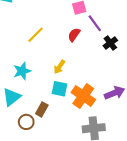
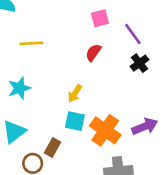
purple line: (95, 23) -> (133, 34), moved
yellow line: (36, 35) -> (31, 43), moved, turned 42
cyan star: (22, 71) -> (19, 88), moved

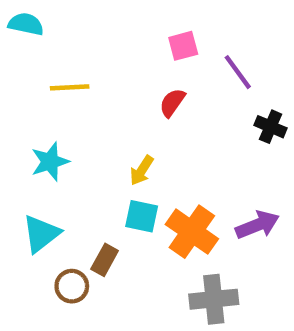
black cross: (140, 63) -> (271, 127), moved, turned -30

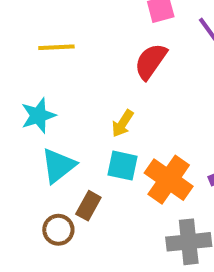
red semicircle: (172, 103) -> (151, 61), size x1.4
cyan triangle: (41, 234) -> (58, 166), moved

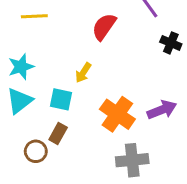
cyan triangle: (58, 166) -> (19, 101), moved
cyan square: (123, 166) -> (61, 99), moved

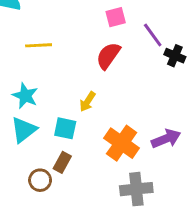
black cross: (171, 43) -> (175, 56), moved
cyan star: (21, 67) -> (25, 96), turned -30

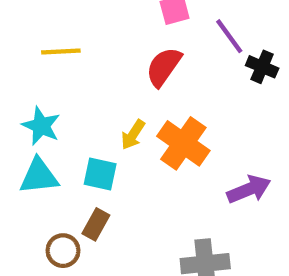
cyan triangle: (24, 130) -> (39, 176), turned 32
orange cross: (122, 143) -> (183, 143), moved

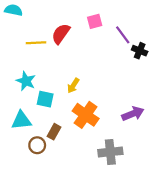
red semicircle: (164, 67) -> (61, 34), moved
orange cross: (183, 143) -> (86, 115), moved
cyan square: (100, 174) -> (45, 99), moved
cyan triangle: (39, 176) -> (21, 120), moved

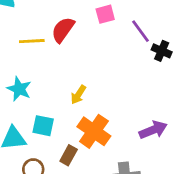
cyan square: (45, 99) -> (43, 126), moved
brown rectangle: (54, 132) -> (69, 155), moved

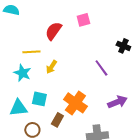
purple line: (140, 31) -> (101, 68), moved
yellow line: (32, 41) -> (31, 52), moved
yellow arrow: (78, 95) -> (51, 67), moved

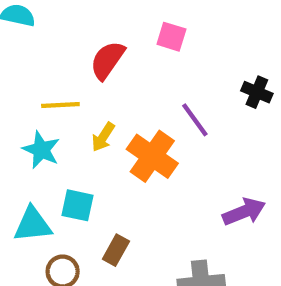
pink square: (83, 20) -> (171, 37), turned 32
purple line: (101, 68) -> (195, 120), moved
orange cross: (75, 103) -> (152, 156), moved

